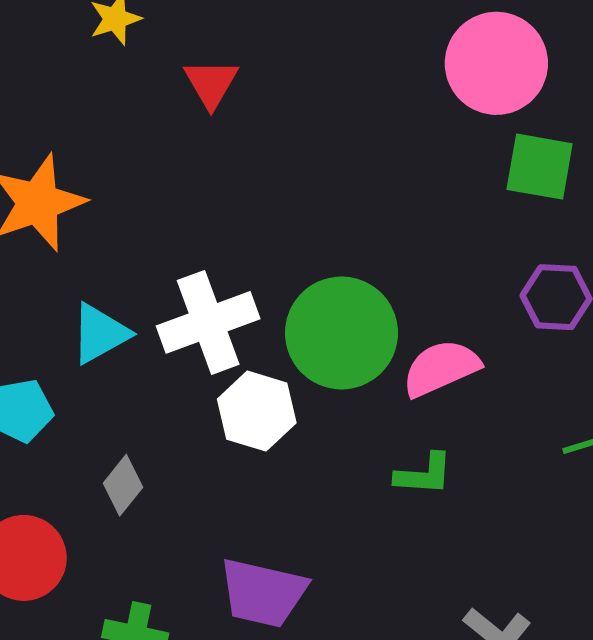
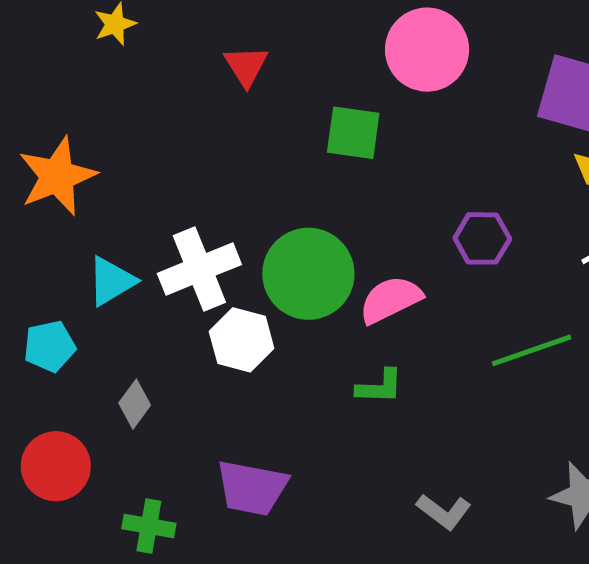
red triangle: (211, 83) -> (246, 66), moved
green square: (540, 167) -> (353, 133), moved

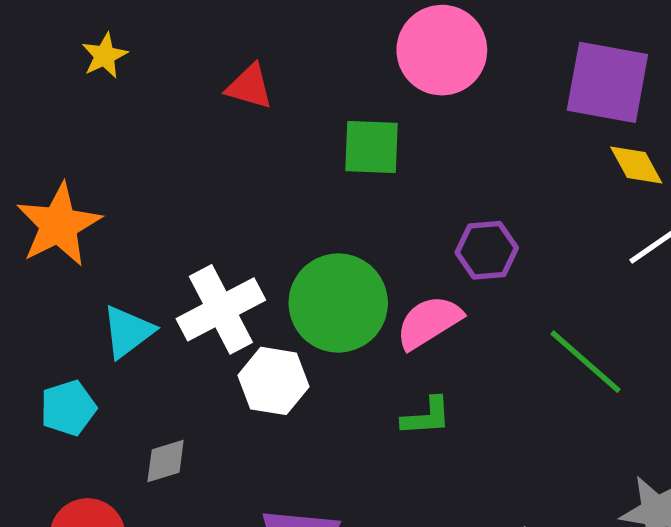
red triangle: (246, 66) -> (249, 87), turned -36
purple hexagon: (482, 238) -> (487, 250), moved
green line: (532, 350) -> (586, 362), turned 66
gray diamond: (135, 404) -> (166, 461), turned 42

